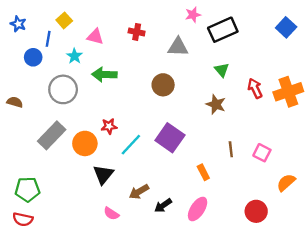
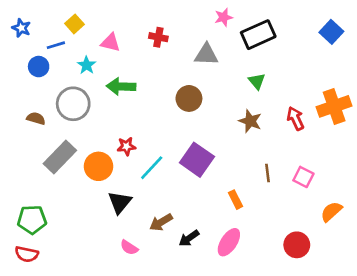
blue line: (48, 39) -> (56, 45), turned 63
red arrow: (255, 88) -> (295, 118), moved
brown semicircle: (15, 102) -> (36, 118), moved

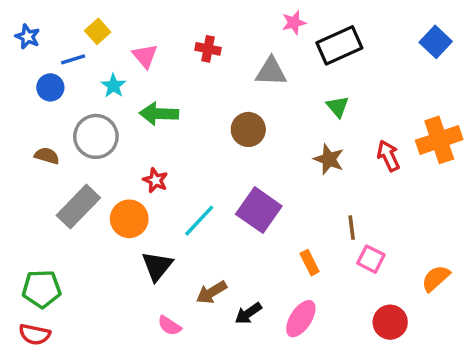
pink triangle: (110, 43) -> (145, 56), turned 36
red star: (126, 146) -> (155, 180), moved, turned 30
pink square: (303, 177) -> (371, 259), moved

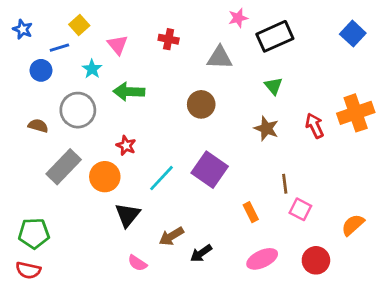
pink ellipse: (301, 319) -> (262, 259), moved, turned 32

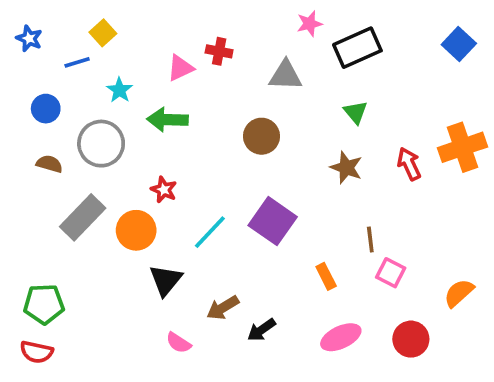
pink triangle: (118, 45) -> (180, 68), moved, turned 45
blue circle: (41, 70) -> (46, 109), moved

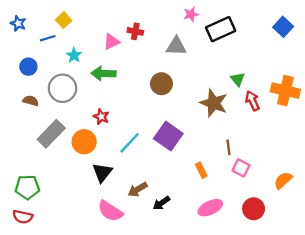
green triangle: (356, 112) -> (238, 79), moved
orange cross: (463, 147) -> (285, 91), turned 32
brown star: (346, 168) -> (214, 103), size x1.4
pink semicircle: (179, 343) -> (110, 211), size x1.6

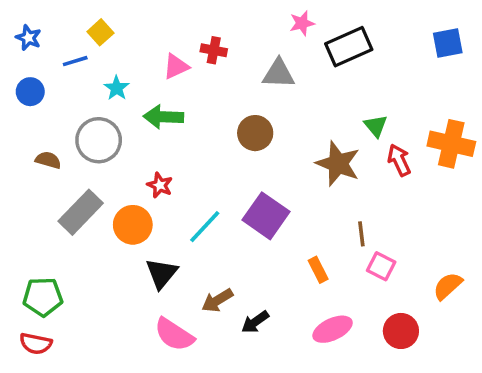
blue square: (283, 27) -> (448, 43), turned 36
blue circle: (28, 67) -> (30, 92), moved

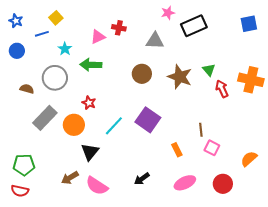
brown star: (338, 164) -> (180, 77), moved
brown arrow: (217, 300) -> (70, 178), moved

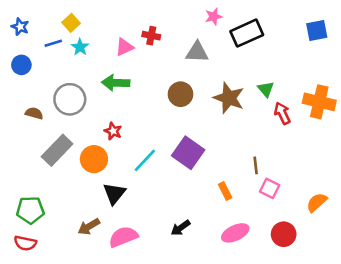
cyan star: (65, 49) -> (80, 47), moved
pink semicircle: (97, 186) -> (123, 237), turned 125

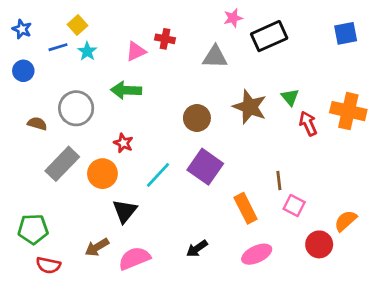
brown circle: (181, 94) -> (197, 118), moved
orange rectangle: (225, 191) -> (246, 208), size x1.5
red circle: (284, 234) -> (319, 244), moved
red semicircle: (25, 243) -> (48, 265), moved

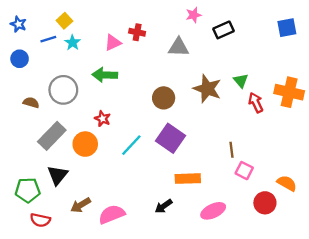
black rectangle: (269, 36) -> (223, 30), size x0.7
orange rectangle: (246, 208) -> (188, 179), moved, turned -65
black triangle: (125, 211) -> (58, 175), moved
orange semicircle: (346, 221) -> (287, 183), turned 72

